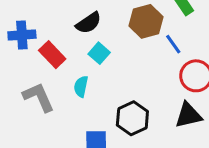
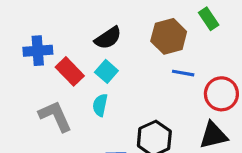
blue line: (173, 44) -> (183, 73), moved, turned -45
cyan square: (99, 53) -> (106, 71), moved

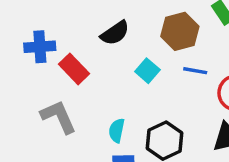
cyan square: (106, 71) -> (147, 71), moved
cyan semicircle: (100, 105) -> (117, 130), moved

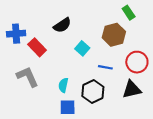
brown hexagon: (180, 31) -> (114, 35), moved
blue line: (195, 71) -> (105, 67), moved

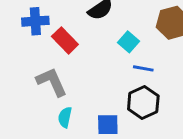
blue line: (105, 67) -> (143, 68), moved
cyan semicircle: (63, 85) -> (65, 117), moved

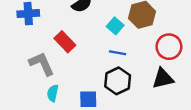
red rectangle: (65, 40) -> (65, 42), moved
cyan square: (129, 42) -> (115, 26), moved

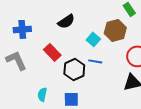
gray L-shape: (42, 64) -> (16, 60), moved
black hexagon: (118, 81) -> (74, 69), moved

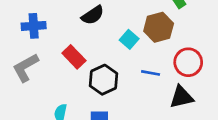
gray L-shape: (16, 60) -> (26, 68), turned -95
blue line: (95, 61) -> (151, 73), moved

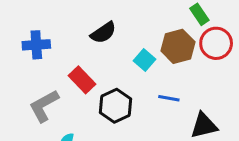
red circle: (188, 62) -> (216, 43), moved
gray L-shape: (26, 68) -> (44, 106), moved

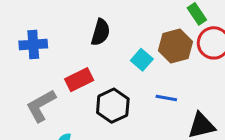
black semicircle: (103, 33) -> (101, 32), turned -40
red rectangle: (82, 80) -> (79, 80), turned -72

